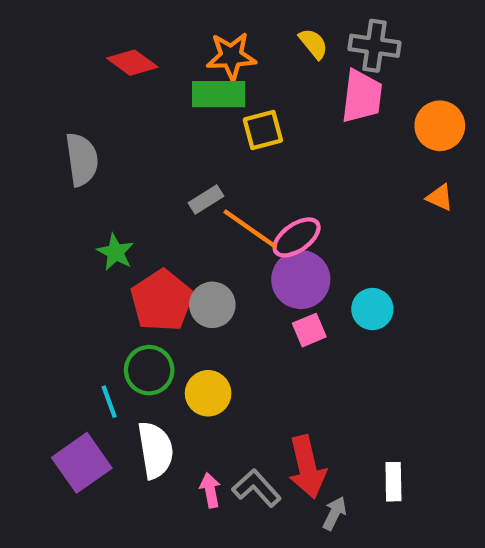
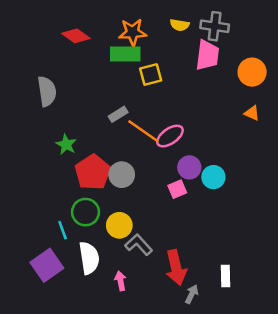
yellow semicircle: (313, 44) -> (180, 25), turned 138
purple circle: (301, 280) -> (189, 167), moved, size x0.7
gray L-shape: (257, 488) -> (139, 245), moved

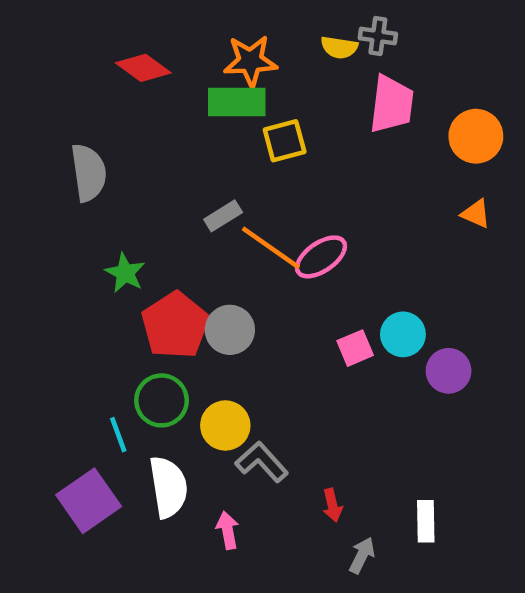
gray cross: (215, 26) -> (378, 36), moved, size x0.7
purple circle: (189, 167) -> (449, 371), moved
pink square: (177, 189) -> (355, 348), moved
red arrow: (176, 268) -> (332, 505), size x0.5

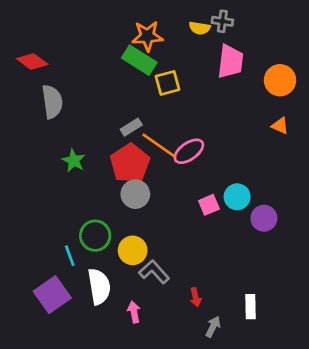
red diamond: (143, 68) -> (32, 61), moved
green rectangle: (237, 102) -> (139, 60), turned 32
red pentagon: (175, 325) -> (130, 163), moved

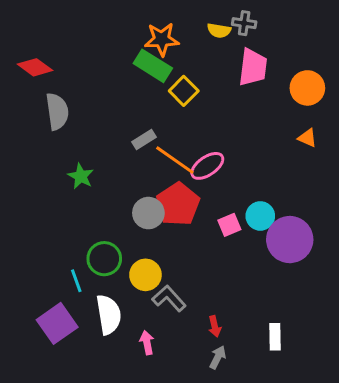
yellow square: (167, 83) -> (184, 91), turned -30
red pentagon: (130, 163) -> (178, 204), moved
purple circle: (264, 218) -> (290, 240), size x1.6
gray arrow: (213, 327) -> (218, 357), moved

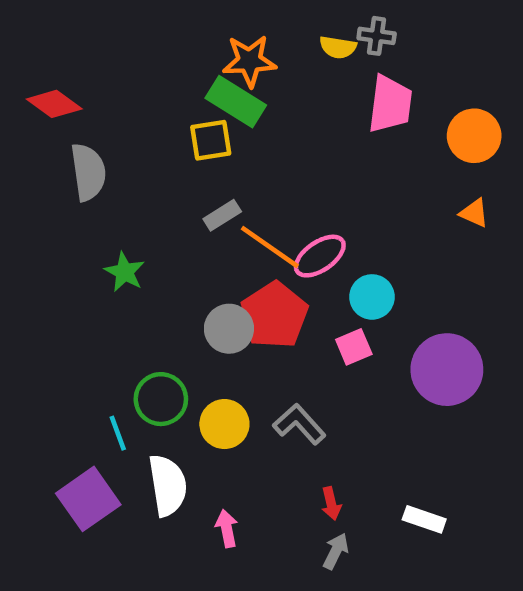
yellow square: (184, 91) -> (211, 140), moved, turned 36
cyan circle: (260, 216) -> (372, 297), moved
gray L-shape: (169, 298) -> (299, 424), moved
white rectangle: (275, 337) -> (424, 519), turned -70

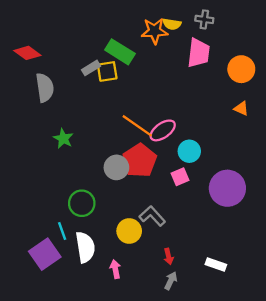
gray cross: (377, 36) -> (204, 19), moved
orange star: (249, 61) -> (155, 31), moved
gray rectangle: (222, 215) -> (91, 68), moved
yellow circle: (224, 424) -> (129, 231), moved
cyan line: (118, 433) -> (62, 231), moved

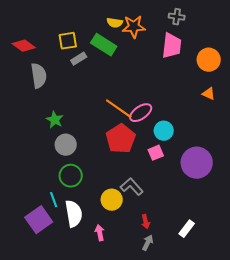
yellow semicircle: (172, 24) -> (115, 23), moved
yellow square: (107, 71) -> (68, 41), moved
gray circle: (116, 167) -> (66, 145), moved
white rectangle: (216, 265) -> (187, 229), turned -72

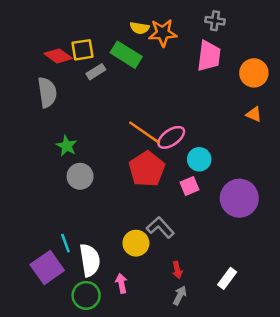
red diamond: (24, 46) -> (58, 56), moved
green circle: (71, 176) -> (86, 295), moved

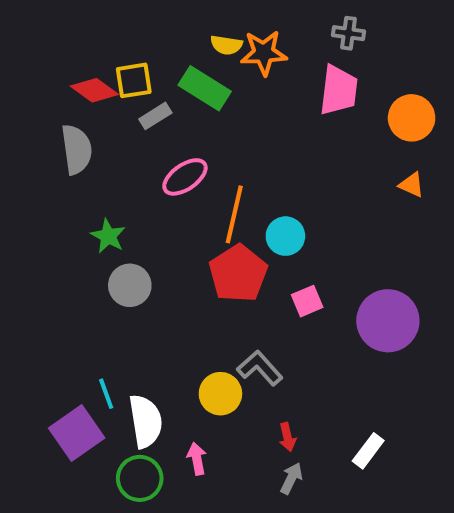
orange line: (144, 133) -> (234, 214), turned 68
pink ellipse: (171, 137) -> (185, 177), moved
cyan circle: (199, 159) -> (285, 236), moved

